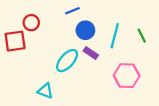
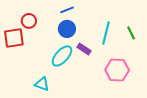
blue circle: (85, 30) -> (67, 29), moved

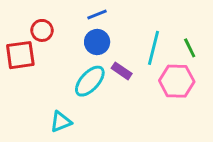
pink hexagon: (117, 70) -> (177, 81), moved
cyan triangle: (42, 84) -> (61, 122), turned -42

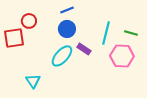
green line: (190, 48) -> (131, 33), turned -48
cyan triangle: (61, 122) -> (33, 81), moved, turned -42

